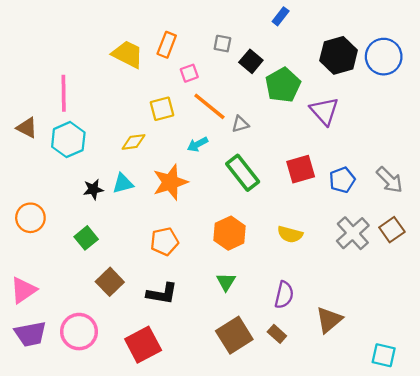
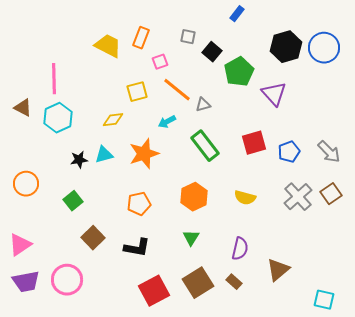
red square: (143, 345) -> (154, 291), moved

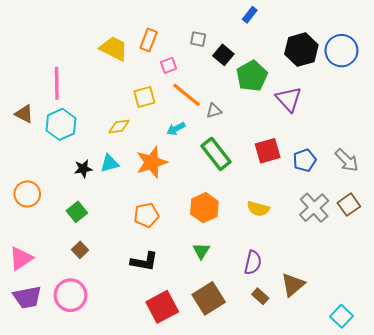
brown square: (93, 238) -> (80, 250), moved, size x0.7
brown rectangle: (234, 282) -> (260, 296), moved
cyan square: (324, 300) -> (341, 316), turned 30

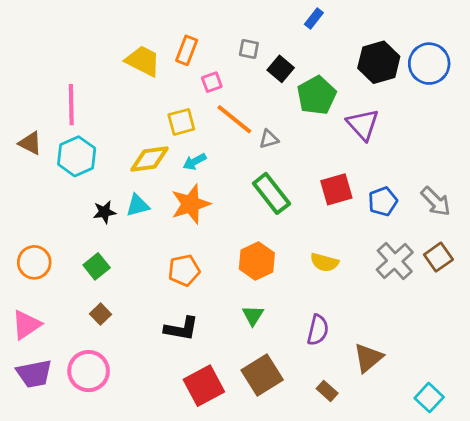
yellow diamond: (119, 127) -> (150, 159), size x1.4
cyan arrow: (176, 129) -> (195, 162), moved
orange circle: (27, 194) -> (34, 262), moved
brown rectangle: (260, 296) -> (327, 391), moved

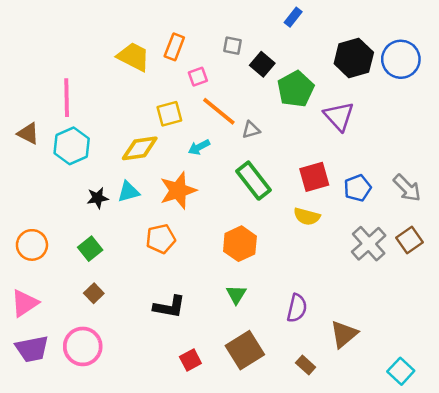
cyan arrow: (195, 162) -> (199, 147), moved
yellow semicircle: (324, 262) -> (307, 216), moved
orange pentagon: (184, 270) -> (161, 239), moved
red square: (204, 386) -> (190, 360), size x0.6

